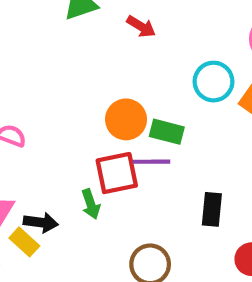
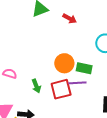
green arrow: (91, 204) -> (36, 86), moved

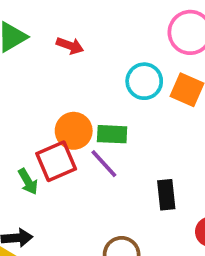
purple line: (77, 83) -> (104, 164), turned 60
red square: (61, 89) -> (56, 161), moved

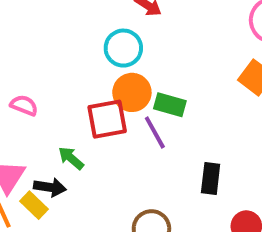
cyan circle: (144, 81) -> (123, 48), moved
green arrow: (28, 182) -> (71, 158), moved, turned 148

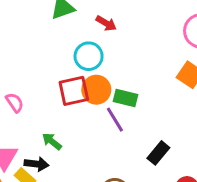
pink semicircle: (24, 105) -> (15, 103), turned 36
red square: (107, 119) -> (74, 91), moved
black rectangle: (211, 179) -> (158, 153), turned 35

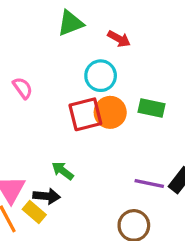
green rectangle: (126, 98) -> (152, 108), moved
pink semicircle: (15, 103) -> (23, 88), moved
purple line: (115, 120) -> (149, 183), moved, turned -45

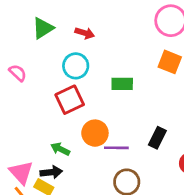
pink semicircle: (23, 88) -> (18, 73), moved
orange circle: (110, 112) -> (95, 133), moved
purple line: (149, 183) -> (116, 148), moved

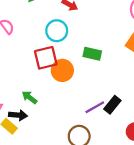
orange circle: (95, 133) -> (62, 70), moved
purple line: (116, 148) -> (95, 107), moved, turned -42

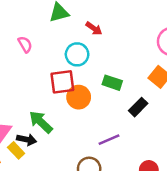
green arrow: (29, 97) -> (41, 122), size x1.5
black rectangle: (112, 105) -> (138, 107), moved

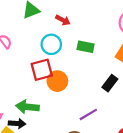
green rectangle: (112, 83) -> (86, 47), moved
green arrow: (41, 122) -> (27, 107), turned -30

